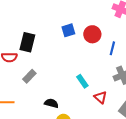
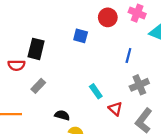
blue square: (68, 30) -> (81, 36), turned 32
red circle: (92, 34) -> (108, 17), moved

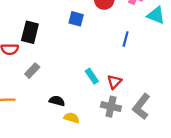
gray cross: (139, 85) -> (111, 107), moved, turned 36
red triangle: (115, 109) -> (114, 82), moved, turned 32

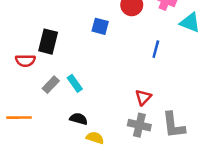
cyan rectangle: (92, 76) -> (75, 83), moved
gray L-shape: (141, 107) -> (174, 125), turned -45

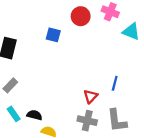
blue line: (156, 49) -> (115, 83), moved
cyan rectangle: (75, 83) -> (14, 114), moved

